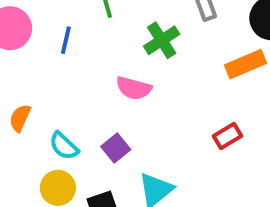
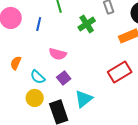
pink semicircle: (134, 88) -> (58, 54), moved
red rectangle: (227, 136) -> (120, 72), size x1.6

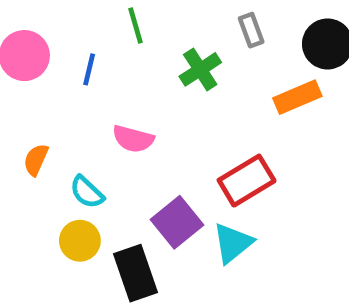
red rectangle: (120, 72) -> (247, 181), moved
purple square: (64, 78) -> (177, 222), moved, size x1.5
cyan triangle: (84, 99) -> (233, 243), moved

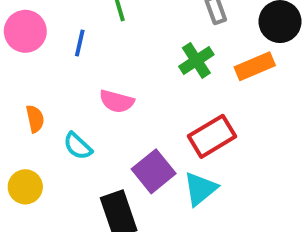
green cross: (200, 69) -> (196, 60), moved
orange semicircle: (36, 160) -> (35, 119), turned 144
yellow circle: (80, 241) -> (25, 187), moved

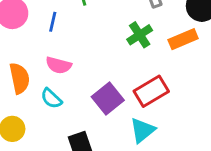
pink semicircle: (117, 101) -> (59, 65), moved
orange semicircle: (35, 119) -> (19, 78), size x1.5
purple square: (154, 171) -> (108, 98), moved

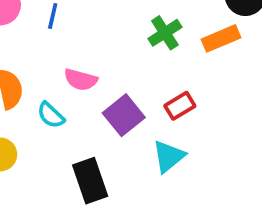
pink semicircle: (59, 65) -> (81, 80), moved
red rectangle: (151, 91) -> (180, 106), size x0.7

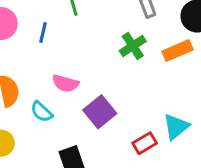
red rectangle: (180, 106) -> (145, 143), moved
cyan triangle: (169, 156) -> (176, 127), moved

